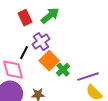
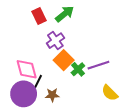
black line: (24, 53) -> (38, 82), moved
purple line: (88, 77) -> (98, 65), moved

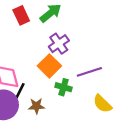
purple cross: (55, 41) -> (59, 44), moved
green cross: (78, 69) -> (64, 87), moved, turned -32

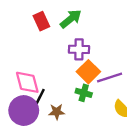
purple cross: (59, 44) -> (79, 49), turned 36
orange square: (49, 66) -> (88, 72), moved

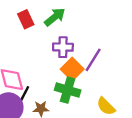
purple line: (110, 78) -> (93, 60), moved, turned -40
green cross: (84, 93) -> (68, 90), size x1.5

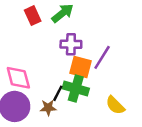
orange square: (72, 69) -> (80, 67), turned -30
black line: (25, 94) -> (58, 93), moved

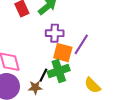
green cross: (76, 89) -> (59, 71), turned -35

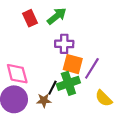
purple line: (81, 44) -> (92, 68), moved

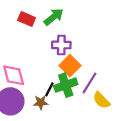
red rectangle: (30, 18) -> (27, 19), turned -42
orange square: (73, 64) -> (70, 66), turned 30
purple line: (92, 68) -> (89, 83), moved

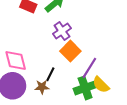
purple cross: (61, 45) -> (62, 31), turned -36
green cross: (66, 85) -> (85, 88), moved

